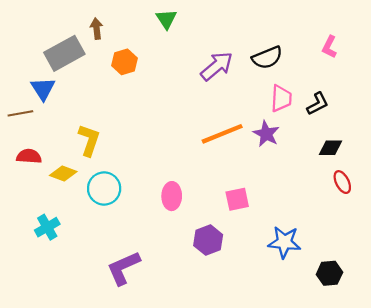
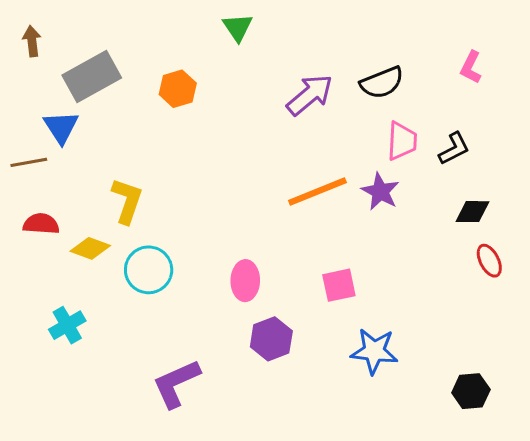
brown arrow: (97, 29) -> (32, 41), moved
purple hexagon: (208, 240) -> (271, 339), moved
blue star: (284, 242) -> (374, 351), moved

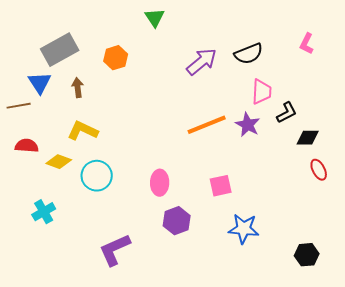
brown arrow: (32, 41) -> (78, 88), moved
black L-shape: (454, 149) -> (287, 113), moved
yellow L-shape: (127, 201) -> (83, 131), turned -84

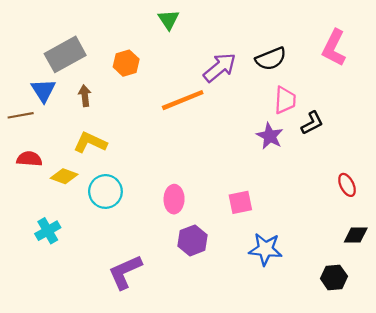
pink L-shape: (307, 44) -> (334, 48), size x1.6
orange line: (207, 125) -> (183, 100), moved
black diamond: (308, 138) -> (356, 235), moved

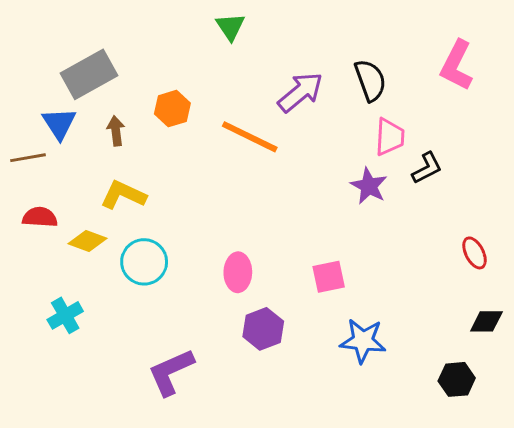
black semicircle: (271, 59) -> (370, 80), turned -88
orange hexagon: (126, 63) -> (172, 109), moved
orange line: (183, 100) -> (250, 137), turned 48

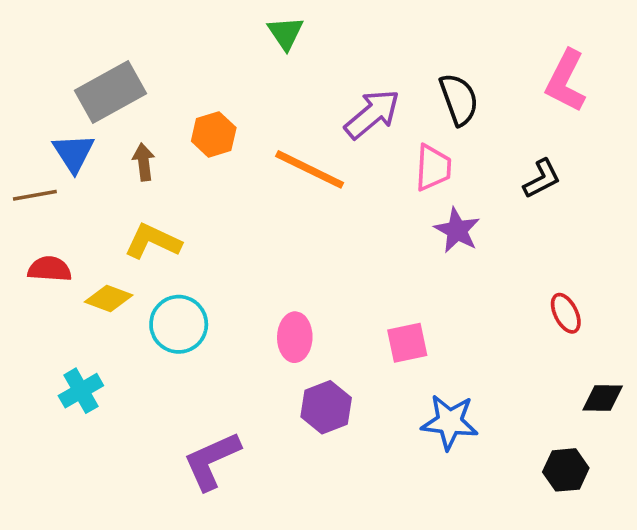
pink trapezoid: (390, 137) -> (433, 168), moved
black L-shape: (427, 168) -> (542, 179), moved
red ellipse: (475, 253) -> (566, 313), moved

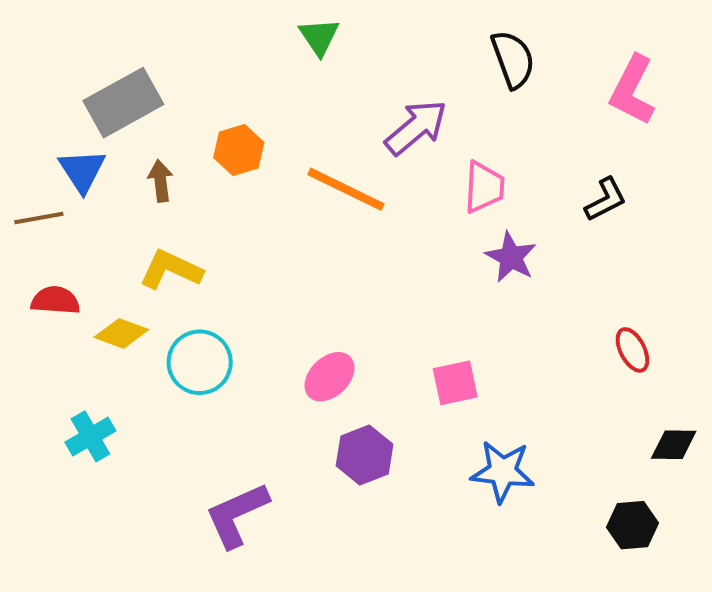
black semicircle: (459, 99) -> (513, 59), moved
pink ellipse: (295, 337) -> (329, 377), turned 45

